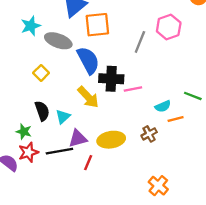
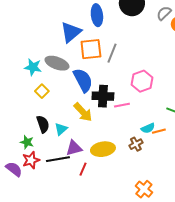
cyan star: (31, 26) -> (33, 67), moved, turned 30
pink hexagon: (169, 27) -> (142, 81), moved
gray line: (140, 42) -> (112, 53), moved
cyan semicircle: (163, 106) -> (148, 128), moved

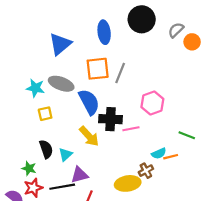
blue triangle: (71, 32) -> (60, 44), moved
yellow square: (42, 91) -> (45, 114), turned 32
yellow ellipse: (103, 149) -> (128, 183), moved

